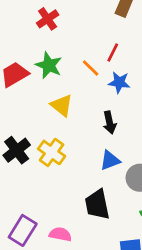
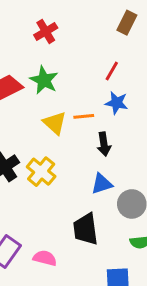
orange line: (91, 68) -> (84, 116), moved, turned -54

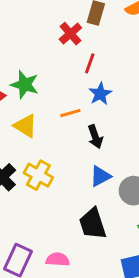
red cross: (46, 31) -> (70, 34), moved
blue star: (117, 103) -> (100, 94), turned -30
yellow triangle: (55, 123) -> (25, 126), moved

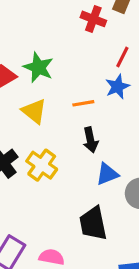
red cross: (70, 34) -> (93, 19), turned -35
red line: (90, 63) -> (122, 57), moved
black arrow: (95, 137) -> (90, 140), moved

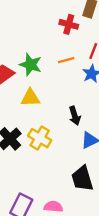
orange line: (83, 103) -> (66, 60), moved
yellow triangle: (34, 111) -> (30, 98), turned -36

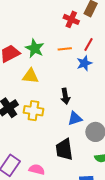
yellow cross: (40, 138) -> (33, 111), turned -30

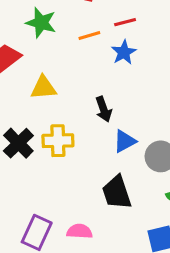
red line: (88, 45) -> (125, 22), turned 56
green star: (35, 48) -> (41, 23), moved

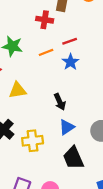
yellow cross: (58, 141) -> (33, 141), moved
blue triangle: (125, 141) -> (67, 127), moved

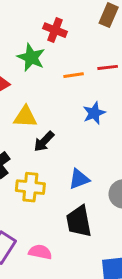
red cross: (45, 20) -> (55, 30), moved
blue star: (70, 62) -> (94, 113), moved
black arrow: (60, 102) -> (44, 141), moved, turned 56

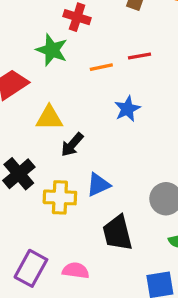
blue triangle: (79, 179) -> (98, 185), moved

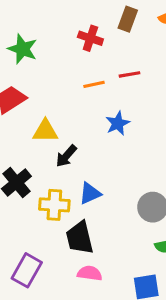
red cross: (77, 17) -> (90, 38), moved
green star: (52, 50) -> (23, 49), moved
black trapezoid: (117, 233) -> (80, 238), moved
pink semicircle: (76, 271) -> (90, 273), moved

